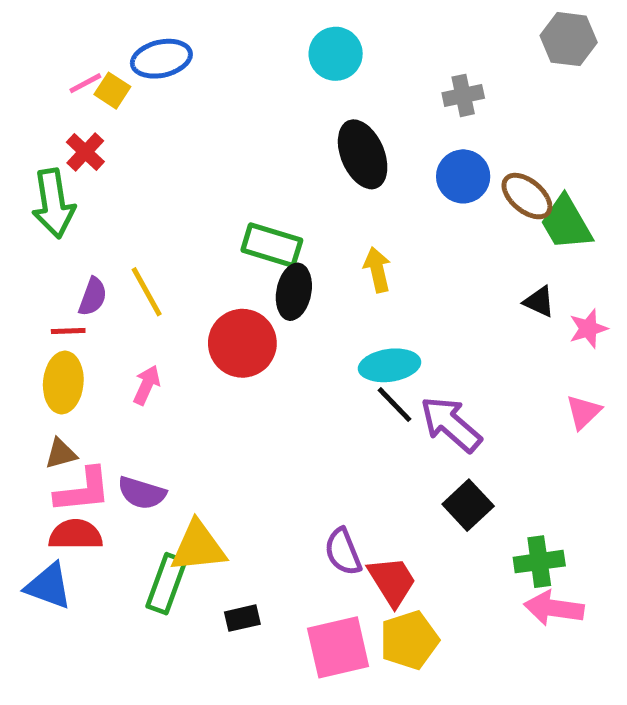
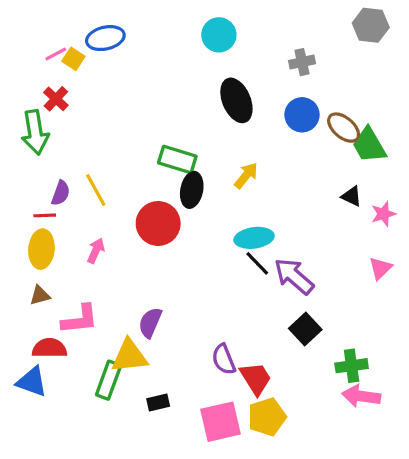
yellow arrow: (377, 270) -> (246, 176), turned 52
pink L-shape: (83, 490) -> (80, 319), moved
purple semicircle: (142, 493) -> (150, 323), moved, turned 96

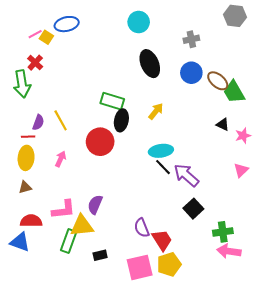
pink L-shape: (80, 319) -> (64, 210), moved

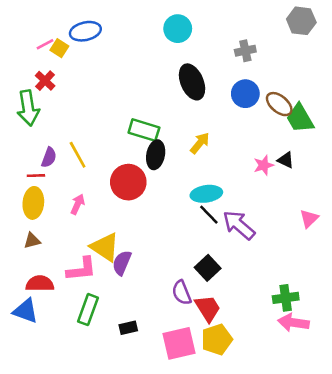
pink star: (243, 136) -> (264, 165), moved
black square: (193, 209) -> (208, 268), moved
yellow triangle: (82, 226) -> (105, 247), moved, turned 40

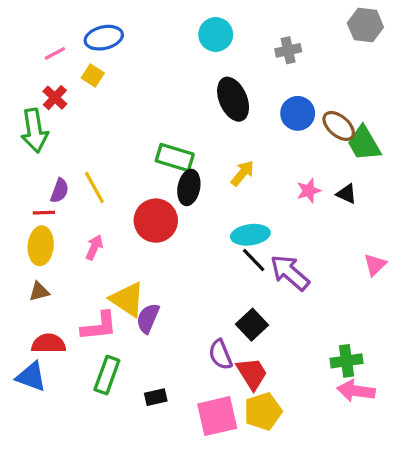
yellow square: (59, 48) -> (93, 76), moved
gray cross: (245, 51) -> (288, 50), moved
pink star: (264, 165) -> (309, 191), moved

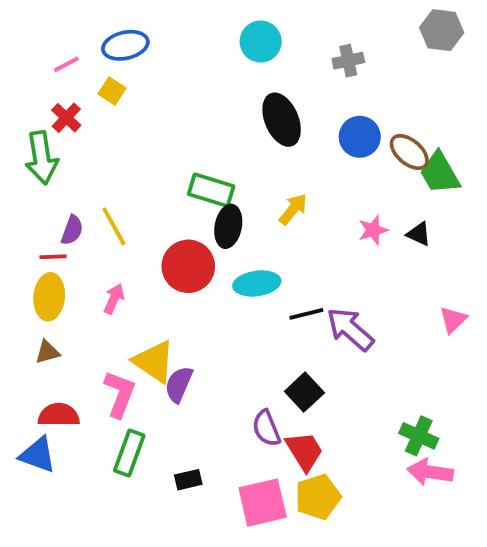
cyan ellipse: (250, 235) -> (257, 283), moved
black line: (254, 260) -> (306, 314), turned -60
pink L-shape: (99, 326) -> (120, 394), turned -63
green cross: (347, 361) -> (419, 436), turned 32

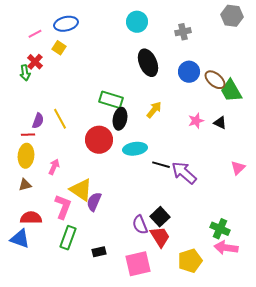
green arrow: (42, 158) -> (25, 73), moved, size x0.6
pink arrow: (114, 299) -> (54, 167), moved
black line: (306, 314) -> (161, 165), turned 30
black square: (304, 392) -> (160, 217), moved
yellow pentagon: (318, 497) -> (190, 261), moved

